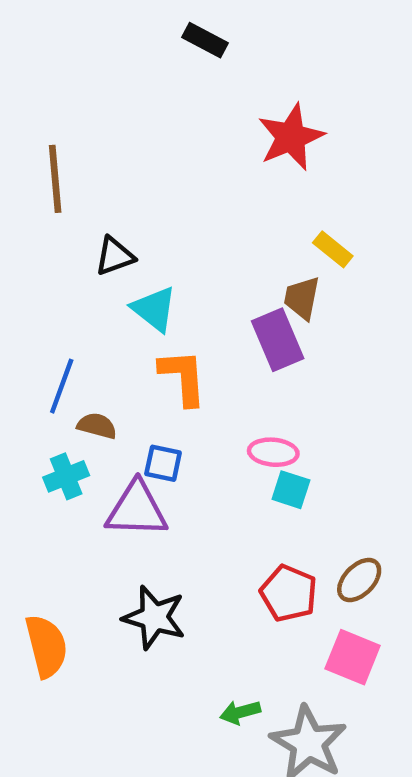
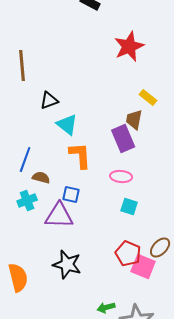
pink ellipse: (273, 452) -> (121, 176), moved
pink square: (353, 657) -> (143, 266), moved

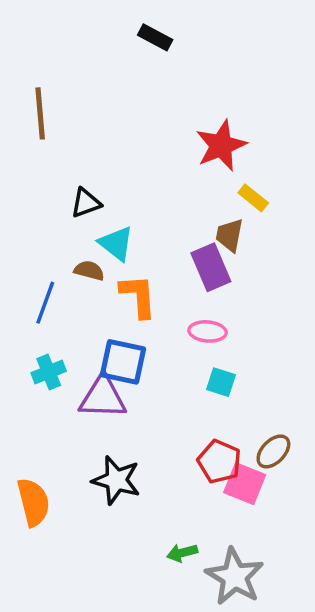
red star: (129, 46) -> (221, 146), moved
brown line: (22, 66) -> (40, 113), moved
brown semicircle: (41, 178) -> (89, 271), moved
blue square: (71, 194) -> (123, 362), size x1.6

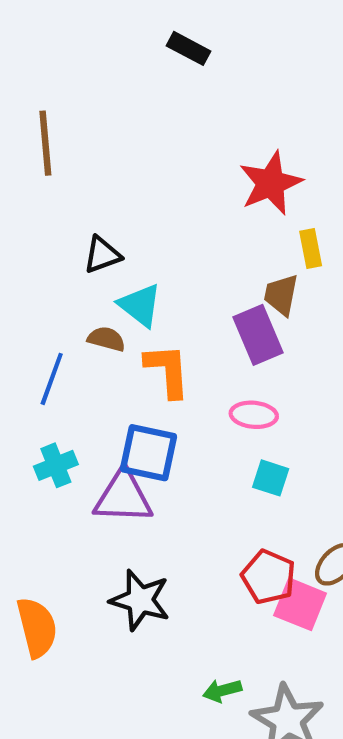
yellow rectangle: (253, 198) -> (311, 248), turned 40

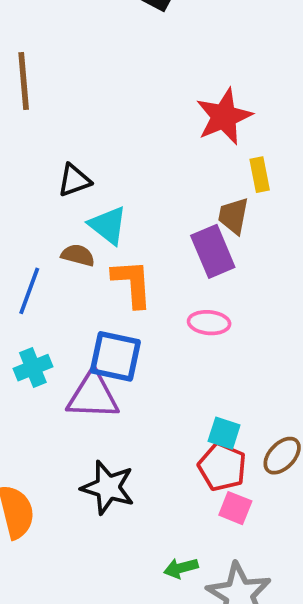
cyan square: (271, 478) -> (224, 433), moved
pink square: (300, 604) -> (235, 508), moved, size x0.7

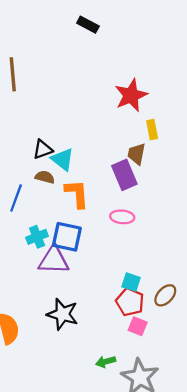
black triangle: (74, 180) -> (43, 149), moved
cyan cross: (33, 368) -> (37, 237), moved

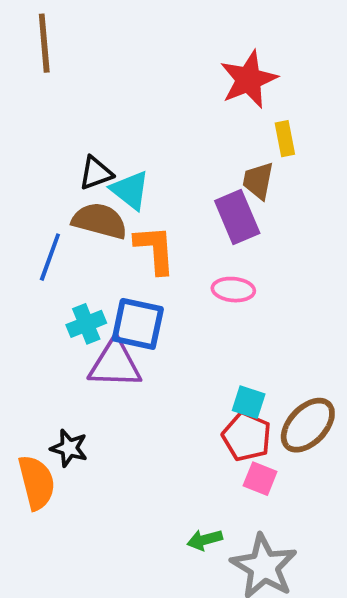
brown semicircle: (45, 177) -> (100, 221), size x1.6
brown ellipse: (165, 295) -> (308, 425), size x1.4
black star: (63, 314) -> (69, 448), moved, size x0.7

